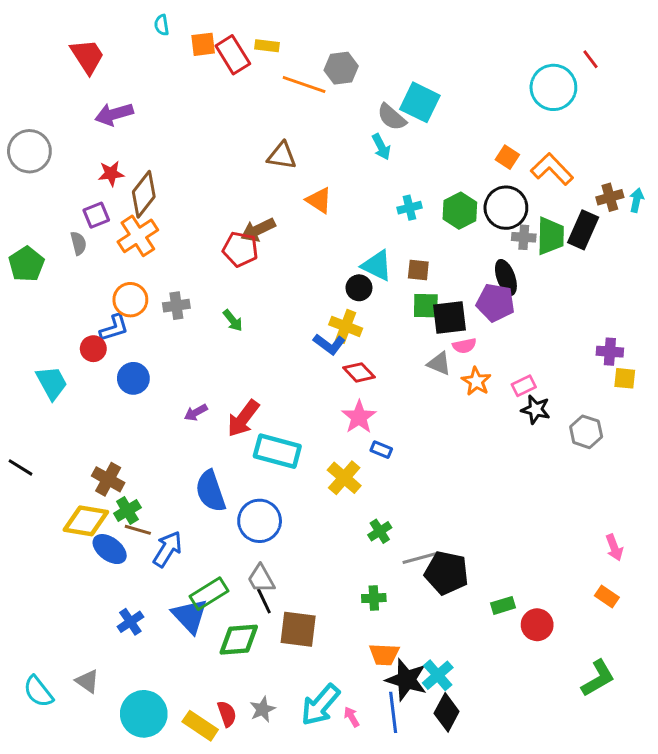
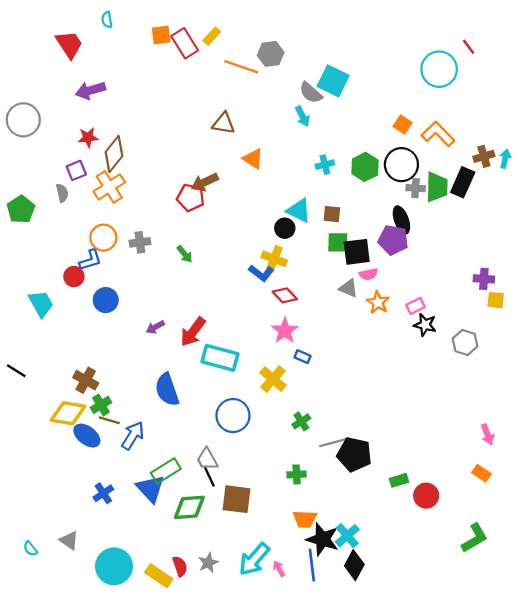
cyan semicircle: (162, 25) -> (107, 20), moved
yellow rectangle: (267, 46) -> (212, 36), turned -54
blue circle: (260, 521) -> (233, 416), moved
cyan semicircle: (38, 692) -> (30, 549), size x0.6

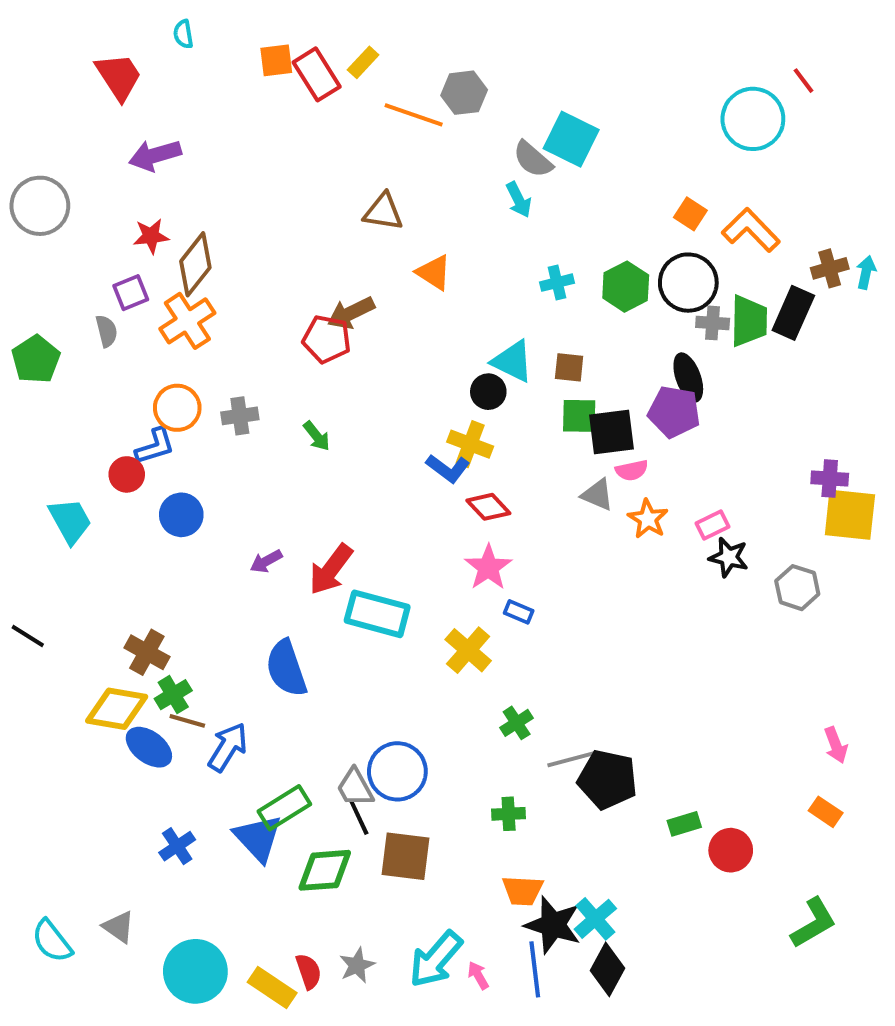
yellow square: (496, 300) -> (850, 515), size x1.8
blue circle: (233, 416) -> (397, 771), moved
cyan semicircle: (30, 549) -> (52, 941), size x1.6

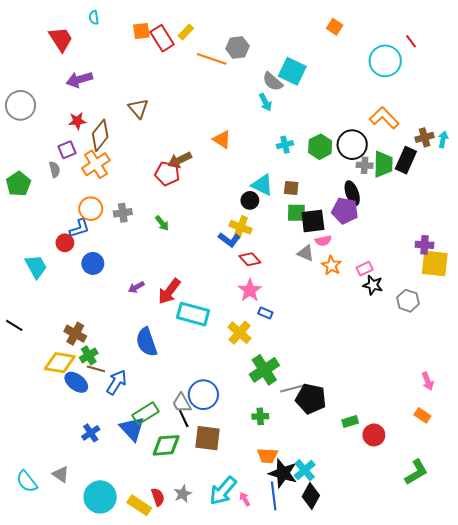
brown triangle: (383, 212) -> (138, 108), moved, turned 40
orange square: (690, 214) -> (335, 27), moved
green cross: (517, 723) -> (264, 370), size x1.8

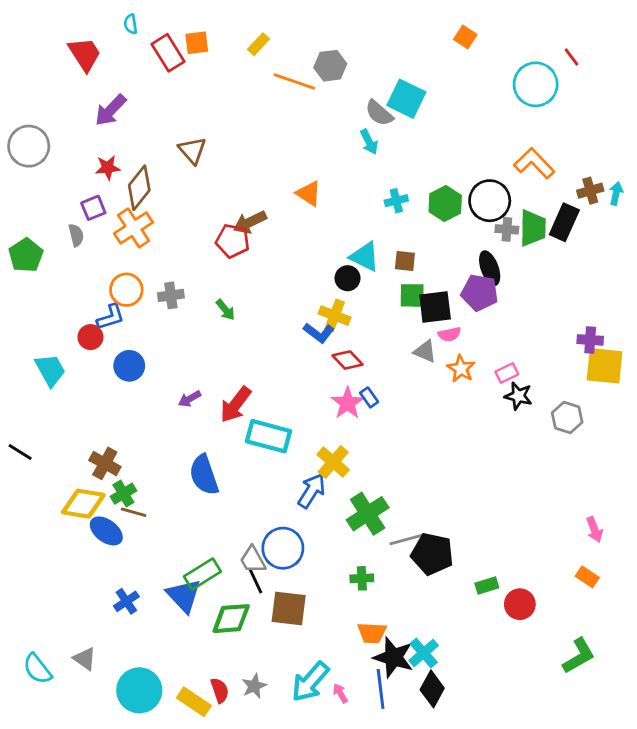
red rectangle: (162, 38) -> (168, 53), moved
purple arrow: (79, 80) -> (111, 110), turned -30
blue rectangle: (265, 313) -> (369, 397), moved, turned 32
blue arrow: (117, 382) -> (312, 491), moved

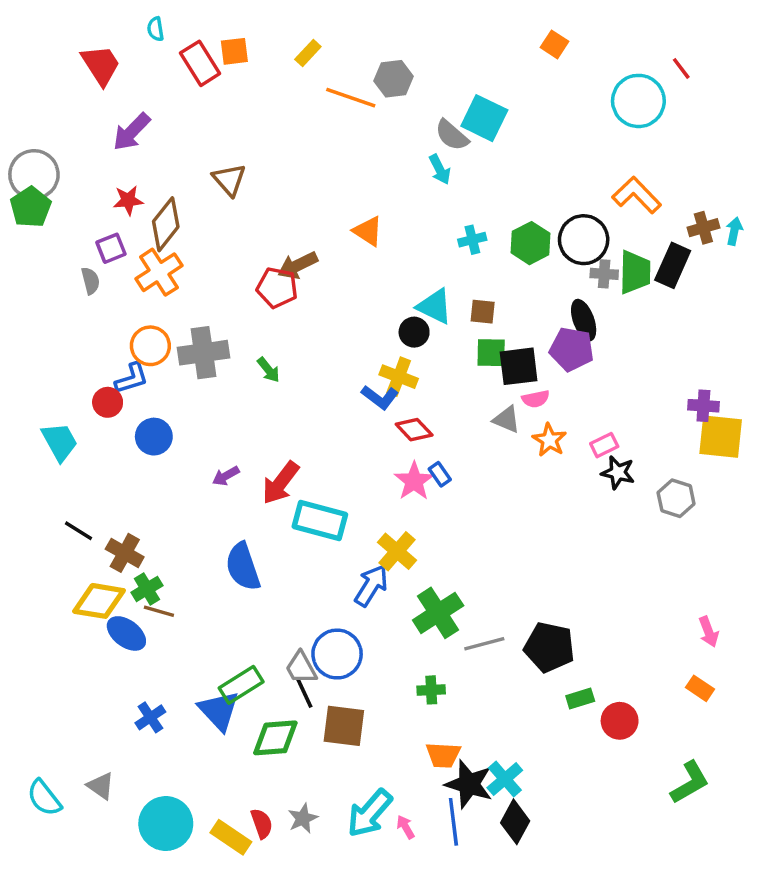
green pentagon: (26, 255) -> (31, 207), moved
gray cross: (171, 295) -> (203, 353), size x1.6
black line: (20, 452) -> (78, 531), moved
black pentagon: (432, 554) -> (549, 647), moved

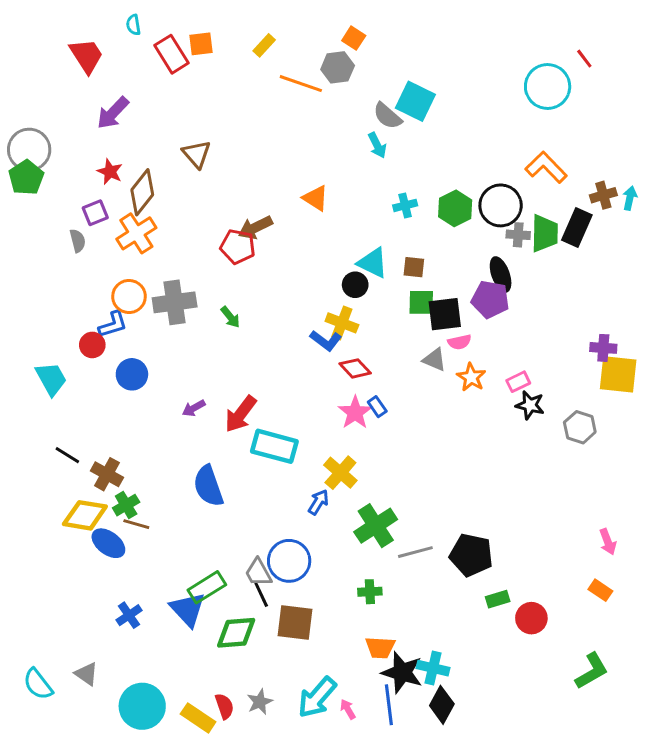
orange square: (554, 44) -> (354, 38), moved
red star: (128, 200) -> (110, 172), turned 30
blue arrow: (371, 586) -> (318, 502), size x0.7
cyan cross: (505, 779) -> (433, 668), turned -36

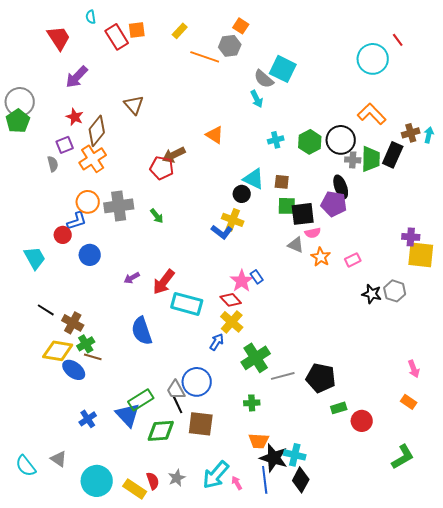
red diamond: (355, 368) -> (231, 300), moved
black star: (530, 405) -> (372, 294), moved

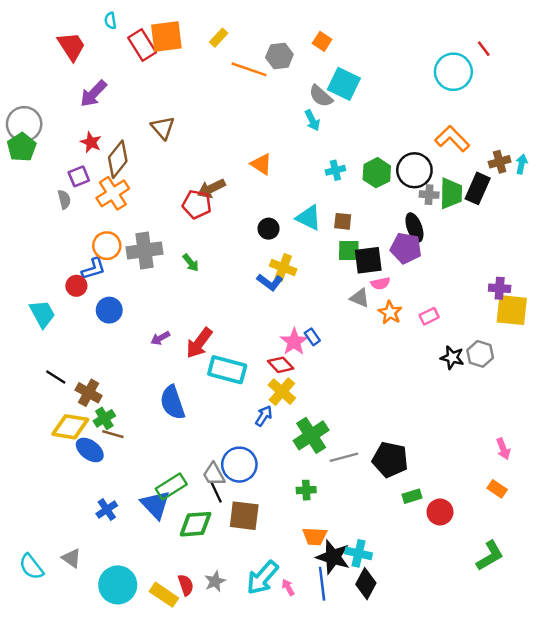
orange square: (241, 26) -> (322, 41), moved
orange square: (137, 30) -> (166, 36), size x1.6
black circle: (242, 194) -> (269, 229), moved

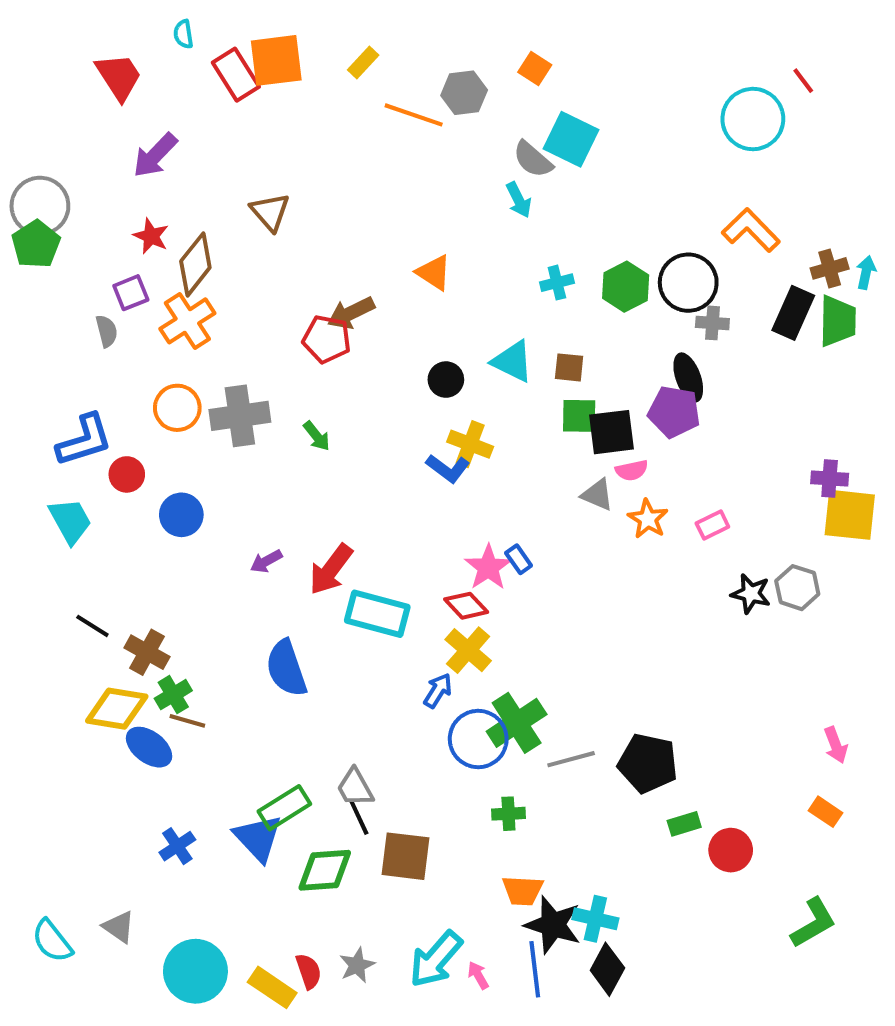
green trapezoid: (451, 193) -> (838, 321), moved
blue L-shape: (93, 269) -> (84, 440), moved, size x1.4
blue circle: (239, 465) -> (478, 739), moved

